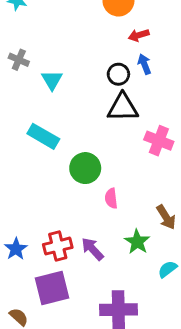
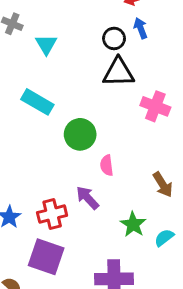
green star: (137, 242) -> (133, 224), moved
purple arrow: (92, 249) -> (87, 198), moved
purple square: (52, 288) -> (46, 257), turned 33

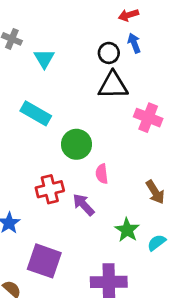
red cross: (52, 214) -> (50, 189), moved

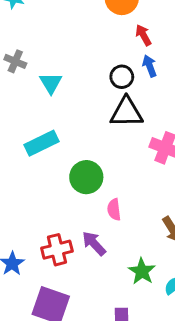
red arrow: (128, 15) -> (143, 35), turned 78
cyan rectangle: (36, 113) -> (42, 143), turned -56
red cross: (50, 189) -> (57, 250), moved

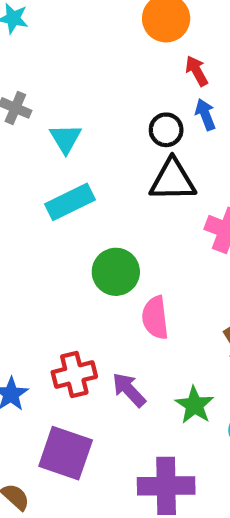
cyan rectangle: (42, 143) -> (70, 202), moved
pink semicircle: (114, 210) -> (155, 318), size x1.4
purple arrow: (94, 243) -> (129, 390), moved

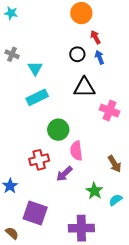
black circle: (166, 130) -> (77, 54), moved
red cross: (74, 374) -> (39, 160), moved
purple arrow: (129, 390) -> (64, 174), moved, turned -90

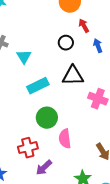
blue arrow: (99, 57) -> (98, 46), moved
cyan rectangle: (37, 97) -> (38, 86), moved
purple arrow: (64, 174) -> (44, 168), moved

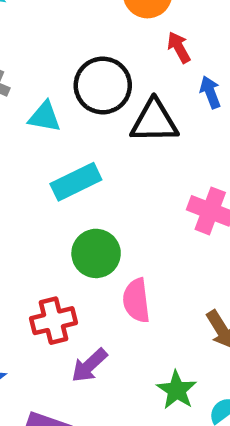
black circle: (66, 43) -> (103, 85), moved, size x1.6
cyan triangle: (24, 57) -> (45, 117), turned -49
black triangle: (73, 76) -> (154, 121), moved

